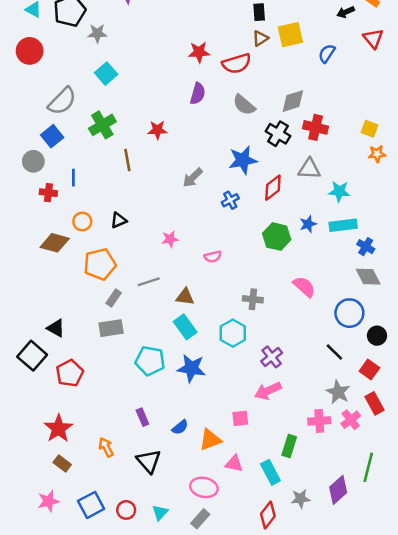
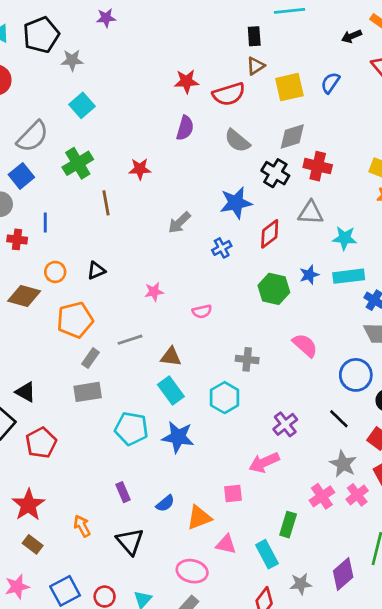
yellow square: (290, 35) -> (289, 87), moved
purple cross: (272, 357) -> (285, 424), moved
pink cross: (319, 421) -> (322, 496), turned -30

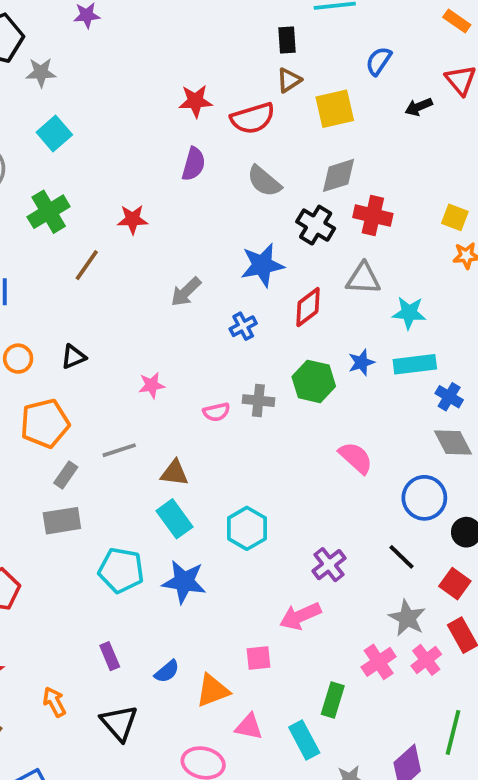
black arrow: (352, 36) -> (419, 107), moved
blue semicircle: (330, 83) -> (379, 61), moved
brown line: (106, 203) -> (87, 265), turned 45
gray cross: (247, 359) -> (258, 401), moved

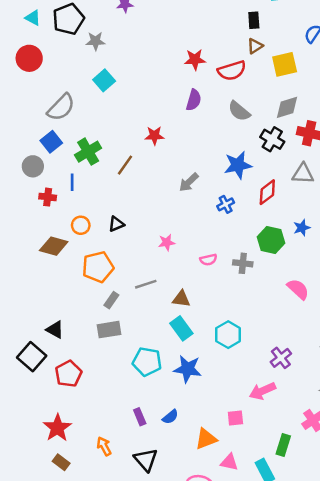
green cross: (49, 212) -> (88, 152), moved
gray cross: (258, 401) -> (243, 263), moved
blue semicircle: (167, 671) -> (170, 417), moved

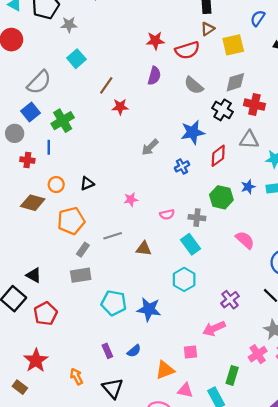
brown line: (125, 165) -> (106, 85), moved
cyan rectangle: (181, 328) -> (191, 244), moved
brown rectangle: (61, 462) -> (20, 387), moved

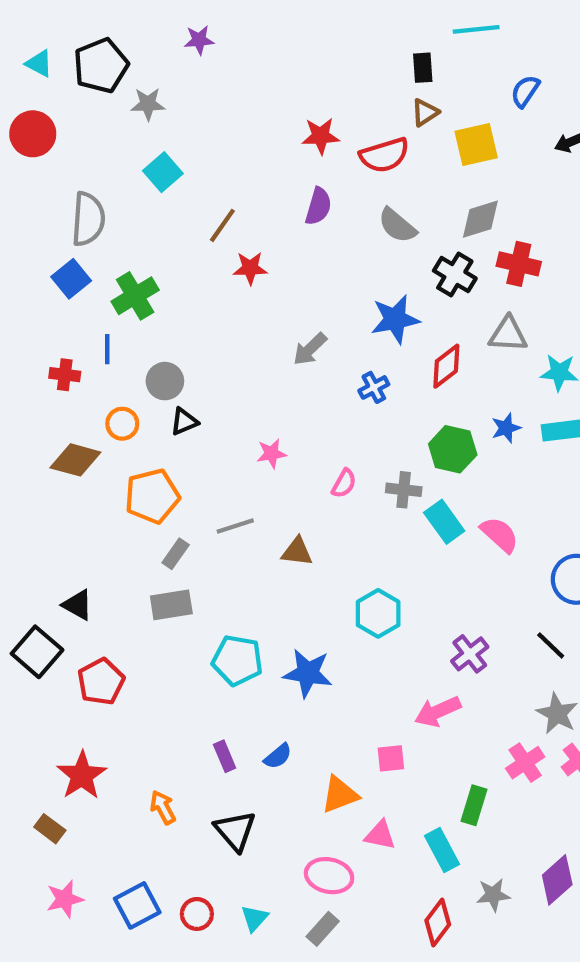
gray semicircle: (39, 82) -> (88, 219), turned -40
gray circle: (15, 133) -> (165, 381), moved
pink semicircle: (167, 214) -> (344, 483), turned -48
cyan rectangle: (191, 244) -> (444, 522), moved

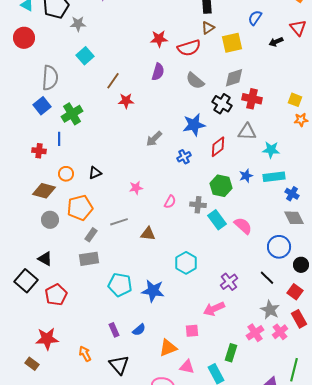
gray circle: (165, 381) -> (50, 220), moved
red star: (82, 775) -> (47, 339), turned 30

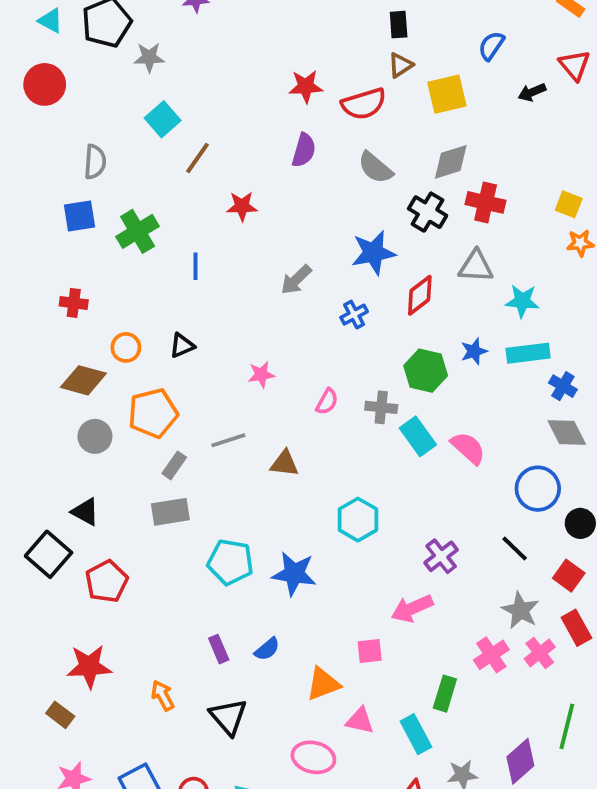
gray semicircle: (50, 78) -> (95, 162), size x0.7
brown line: (113, 81) -> (197, 158), moved
blue square: (42, 106) -> (80, 216), turned 30
blue line: (59, 139) -> (196, 266), moved

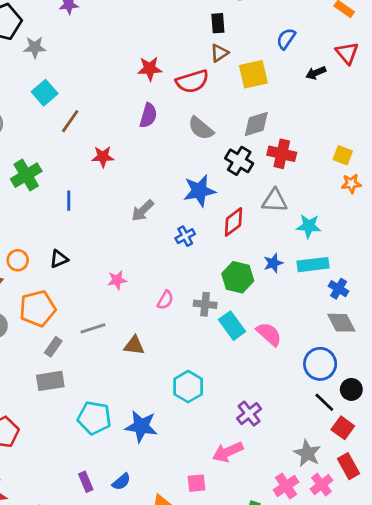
black line: (515, 549) -> (324, 402), moved

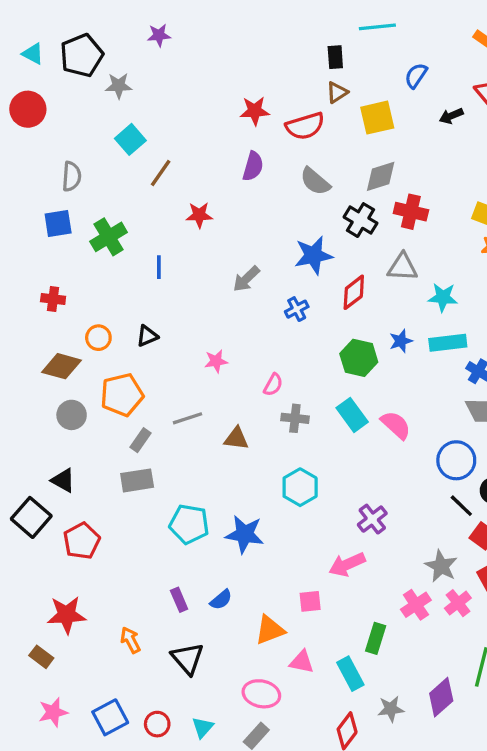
gray cross: (205, 304) -> (295, 418), moved

